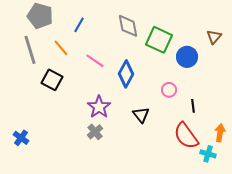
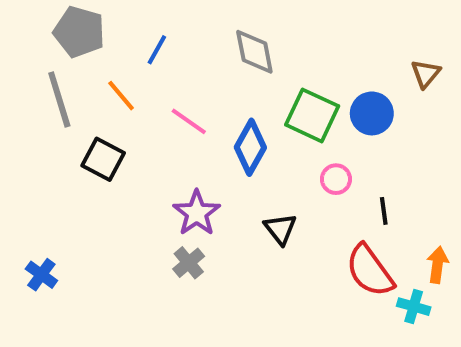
green square: (159, 40) -> (312, 115), moved

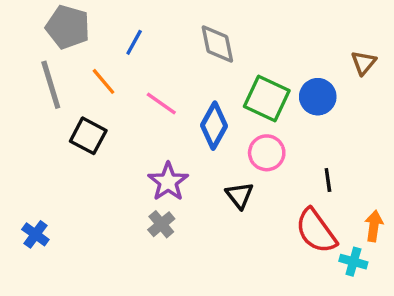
pink circle: (336, 179) -> (267, 153), moved, size x1.4

